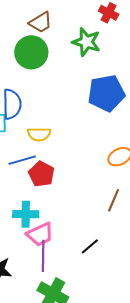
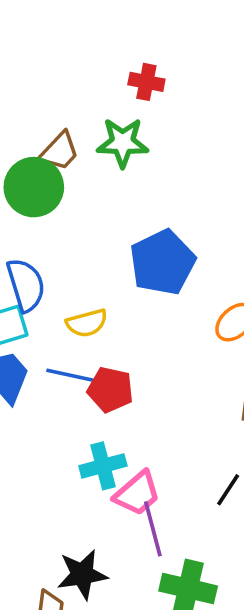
brown trapezoid: (41, 22) -> (59, 151), moved
blue pentagon: (106, 93) -> (163, 262), moved
blue line: (22, 160) -> (71, 375), turned 44

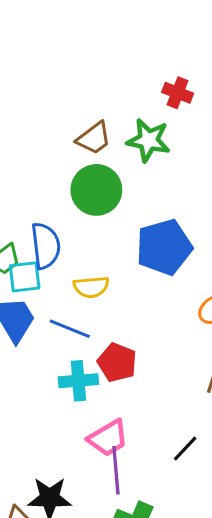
green circle: (34, 187) -> (96, 190), moved
red pentagon: (110, 390) -> (117, 362), moved
cyan cross: (103, 466) -> (78, 381), moved

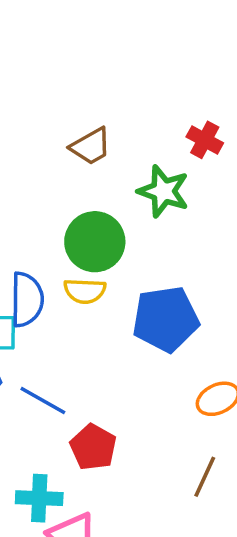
brown trapezoid: (94, 138) -> (91, 146), moved
yellow semicircle: (91, 287) -> (85, 291), moved
cyan cross: (78, 381) -> (39, 498), moved

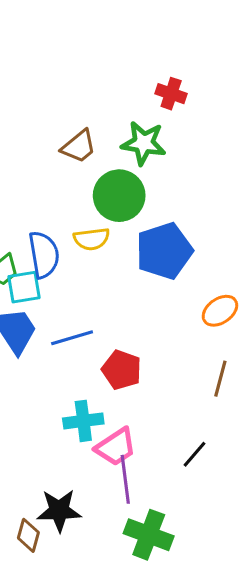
brown trapezoid: (91, 146) -> (79, 147), moved
green circle: (95, 242) -> (119, 196), moved
blue line: (43, 400) -> (72, 338), turned -36

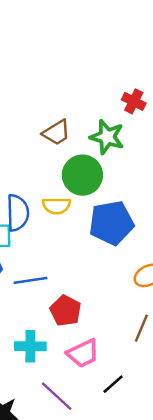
pink trapezoid: (116, 447) -> (83, 353), moved
purple line: (125, 479) -> (57, 396), turned -48

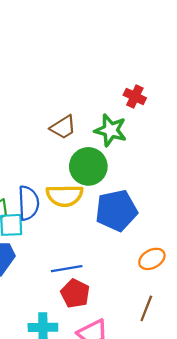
yellow semicircle: (56, 206) -> (65, 196), size x1.4
blue line: (31, 280) -> (67, 269), moved

